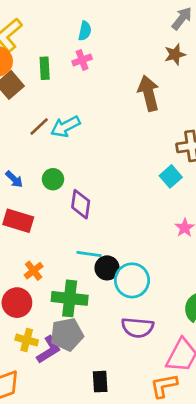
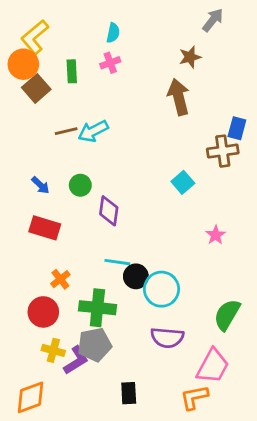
brown star: (175, 54) -> (190, 57), moved
brown line: (39, 127) -> (66, 131), turned 30
cyan square: (171, 176) -> (183, 182), moved

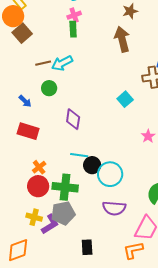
green rectangle: (72, 71) -> (73, 29), moved
green circle: (80, 185) -> (49, 88), moved
red circle: (43, 312) -> (38, 186), moved

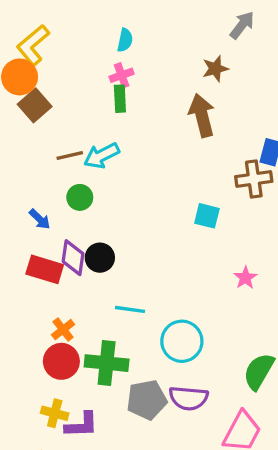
cyan square: (125, 99) -> (207, 216), turned -35
purple diamond: (73, 119) -> (73, 258), moved
black circle: (92, 165) -> (100, 258), moved
gray pentagon: (63, 213) -> (147, 400), moved
purple L-shape: (50, 224) -> (81, 425), turned 30

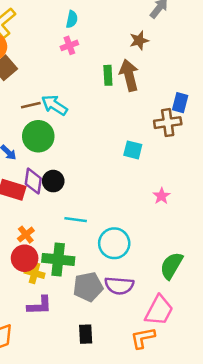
green rectangle: (120, 99) -> (108, 75), moved
cyan arrow: (102, 156) -> (54, 105), turned 60
green circle: (80, 197) -> (38, 136), size x1.6
yellow cross: (55, 413) -> (35, 273), moved

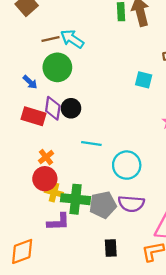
green cross: (58, 259) -> (76, 199), moved
black rectangle: (86, 334) -> (111, 248), moved

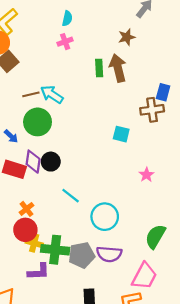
cyan line: (91, 143) -> (71, 196), turned 30

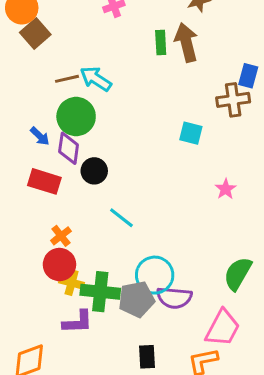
purple diamond: (33, 162) -> (69, 148), moved
cyan circle: (105, 217) -> (155, 275), moved

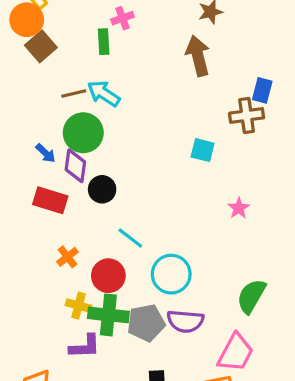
green rectangle: (161, 43) -> (104, 42), moved
red circle: (59, 265) -> (108, 276), moved
cyan circle: (155, 275) -> (171, 274), moved

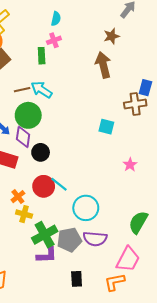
red circle: (108, 276) -> (44, 186), moved
yellow cross: (79, 306) -> (24, 214), moved
green cross: (108, 315) -> (45, 235), turned -35
purple L-shape: (85, 346) -> (47, 255), moved

